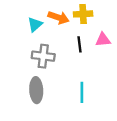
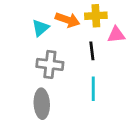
pink triangle: (103, 40) -> (116, 35), moved
cyan line: (82, 92) -> (93, 89), moved

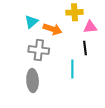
orange arrow: (67, 20) -> (52, 29), moved
black line: (92, 51) -> (85, 48), moved

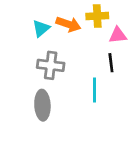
orange arrow: (52, 29) -> (68, 24), moved

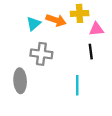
cyan line: (95, 90) -> (77, 85), moved
gray ellipse: (42, 105) -> (20, 81), moved

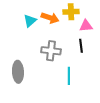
gray cross: (41, 54) -> (51, 51), moved

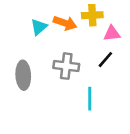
black line: (81, 46) -> (105, 60), turned 48
gray ellipse: (18, 72) -> (23, 75), moved

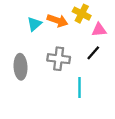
yellow cross: (92, 15) -> (82, 14), turned 30

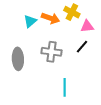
cyan line: (79, 88) -> (65, 87), moved

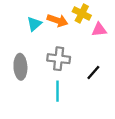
black line: (82, 47) -> (93, 73), moved
cyan line: (65, 87) -> (57, 91), moved

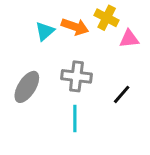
gray ellipse: (20, 67) -> (27, 87), turned 35

